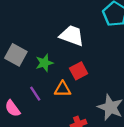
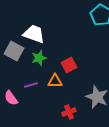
white trapezoid: (72, 36) -> (34, 34), moved
purple line: (35, 94) -> (31, 85), turned -72

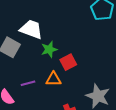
green star: (39, 58) -> (49, 49), moved

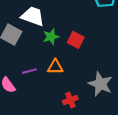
red square: (68, 62) -> (76, 40), moved, turned -35

